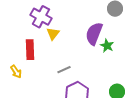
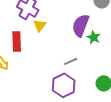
gray line: (64, 70) -> (71, 61), moved

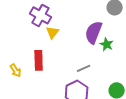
red rectangle: (17, 41) -> (39, 60), moved

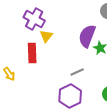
red rectangle: (39, 60) -> (32, 53), moved

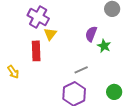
purple semicircle: (87, 36) -> (91, 34), size x0.7

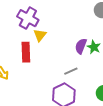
purple semicircle: (91, 34) -> (81, 46), moved

